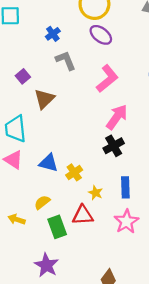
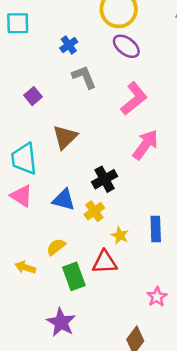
brown triangle: (44, 99) -> (65, 137), moved
black cross: (114, 146) -> (105, 179), moved
pink star: (126, 222) -> (157, 297), moved, size x0.7

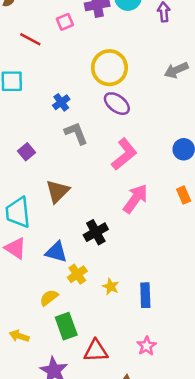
yellow cross: (94, 211) -> (77, 274), moved
blue rectangle: (156, 229) -> (145, 295), moved
red triangle: (105, 262) -> (96, 351), moved
yellow arrow: (25, 267) -> (19, 336), moved

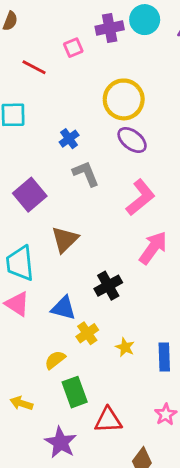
purple square: (27, 152) -> (30, 195), size x1.6

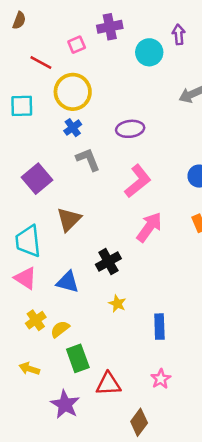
cyan circle: (145, 20) -> (149, 52), moved
yellow circle: (124, 99) -> (73, 92), moved
purple ellipse: (132, 140) -> (130, 129), turned -44
yellow cross: (87, 333) -> (36, 320), moved
yellow star: (125, 347) -> (117, 304), moved

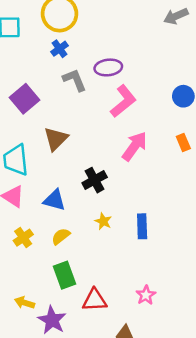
purple ellipse: (130, 129) -> (108, 67), moved
blue rectangle: (159, 327) -> (142, 226), moved
yellow semicircle: (60, 329) -> (61, 236), moved
yellow arrow: (29, 369) -> (24, 303), moved

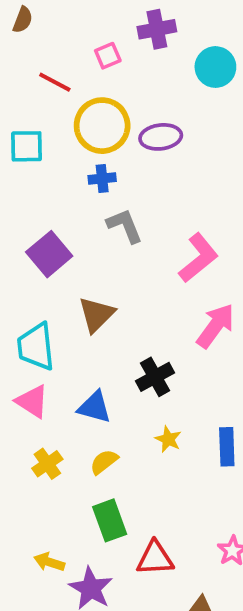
blue cross: (60, 49) -> (102, 178), turned 30
purple ellipse: (108, 67) -> (161, 137), moved

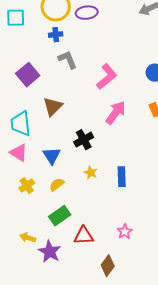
blue triangle: (95, 407) -> (52, 156), turned 42
green rectangle: (110, 520) -> (60, 216), turned 75

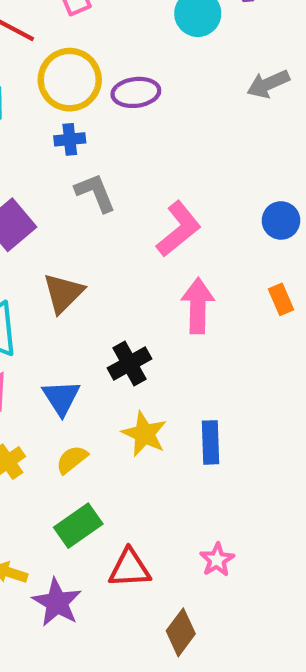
pink arrow: (116, 113) -> (198, 306), turned -35
yellow star: (91, 173) -> (144, 434), size x1.5

